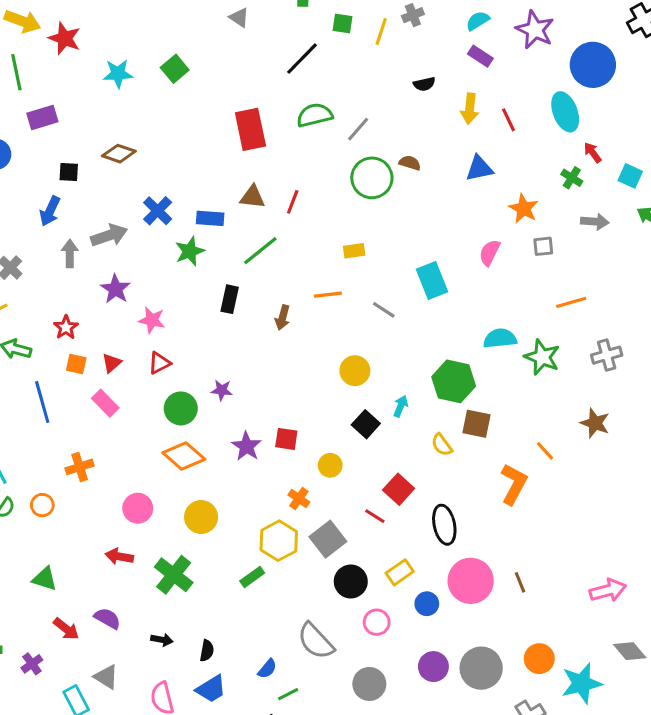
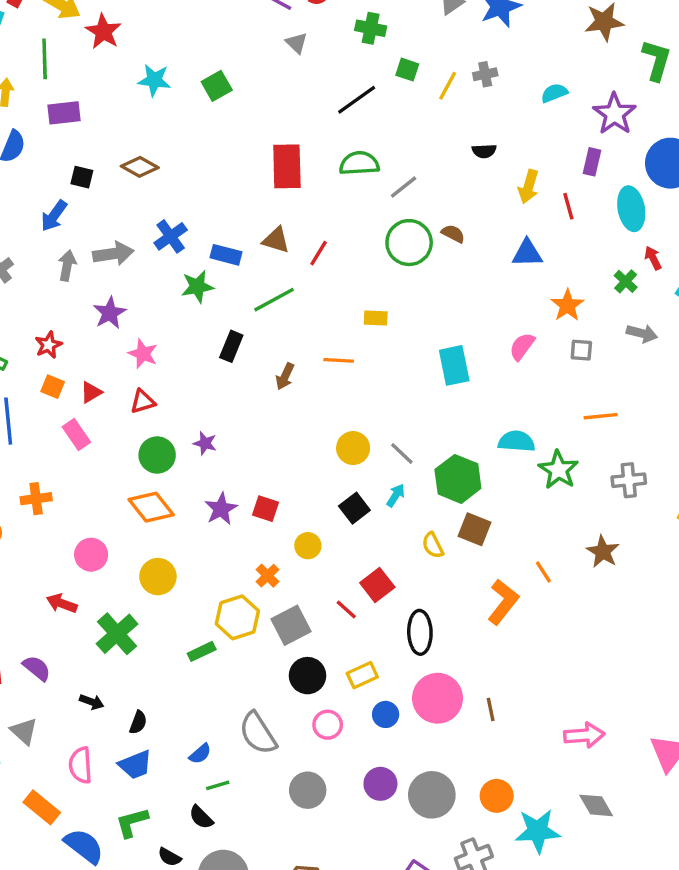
purple rectangle: (480, 56) -> (592, 162), moved, turned 60
gray line: (384, 310) -> (402, 454), moved

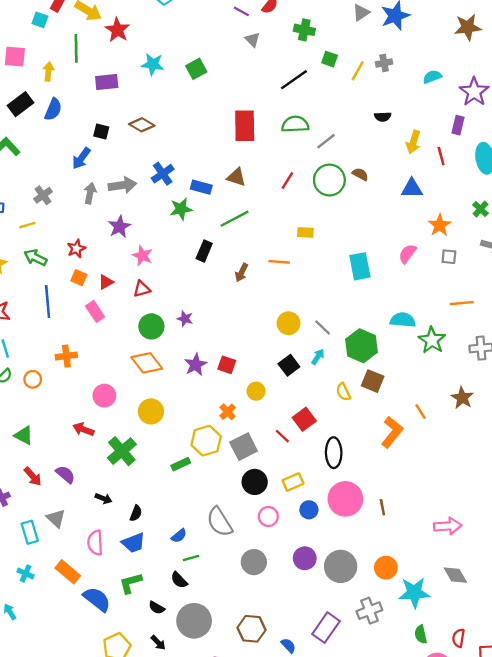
purple rectangle: (64, 113) -> (107, 82), moved
red line: (319, 253) -> (287, 180), moved

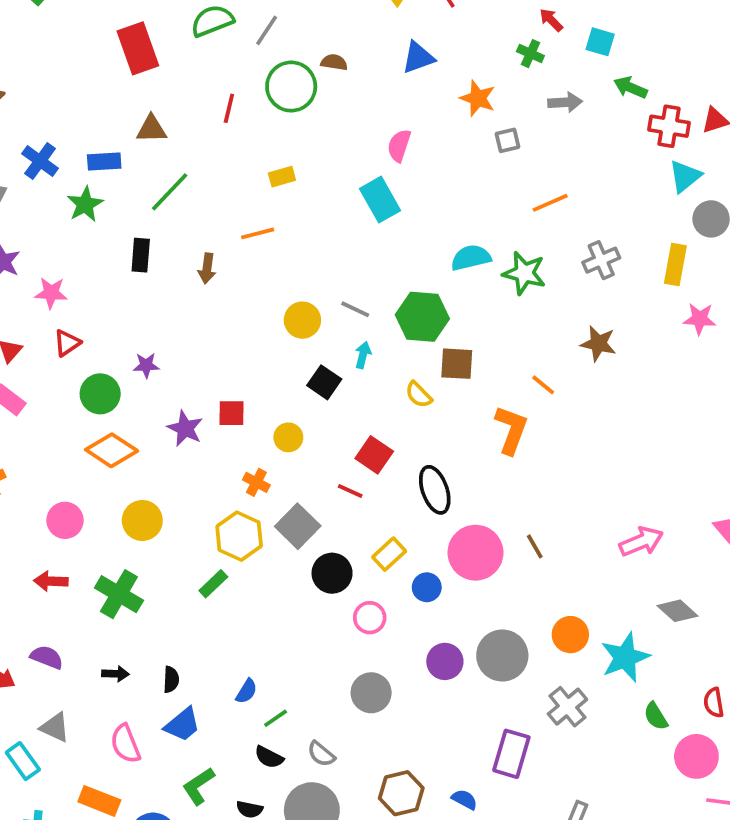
pink semicircle: (407, 254) -> (399, 145), moved
gray semicircle: (220, 522) -> (321, 754), moved, size x0.6

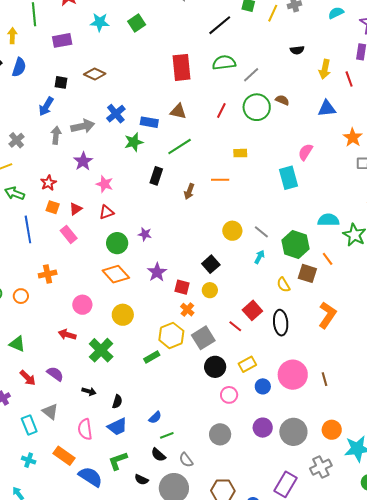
black square: (324, 382) -> (211, 264), moved
orange line: (543, 385) -> (328, 259), moved
red square: (231, 413) -> (182, 287), moved
black ellipse: (435, 490) -> (281, 323), moved

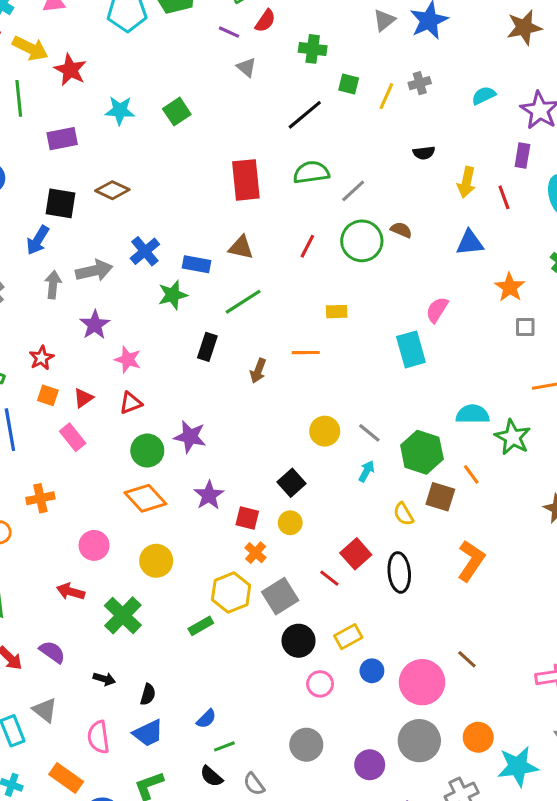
black square: (61, 82) -> (60, 203), size x1.5
purple star: (145, 234) -> (190, 437), size x1.5
pink circle: (293, 375) -> (422, 682), moved
brown line: (325, 379) -> (467, 659), turned -32
purple circle: (263, 428) -> (370, 765), moved

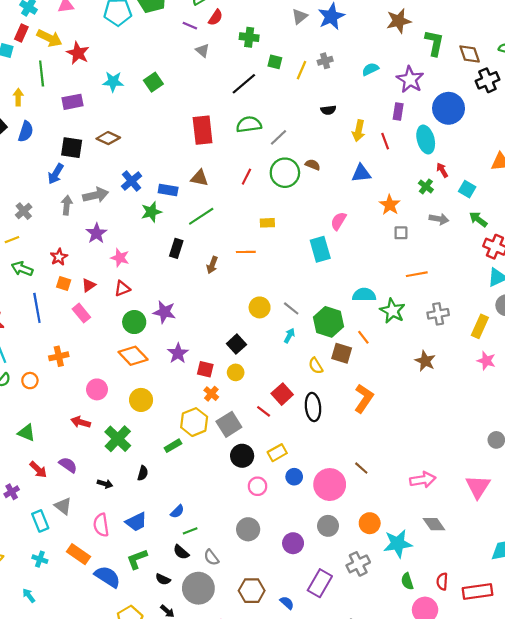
black semicircle: (148, 694) -> (143, 473), moved
gray circle: (419, 741) -> (328, 526), size x0.7

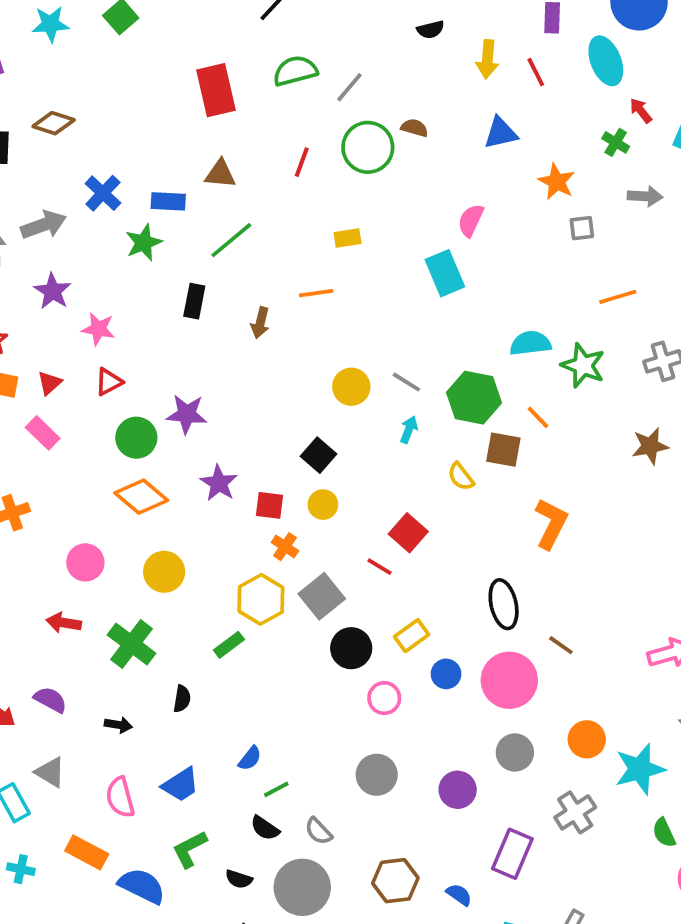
brown star: (425, 361) -> (650, 446), turned -30
black ellipse: (313, 407) -> (504, 604), moved

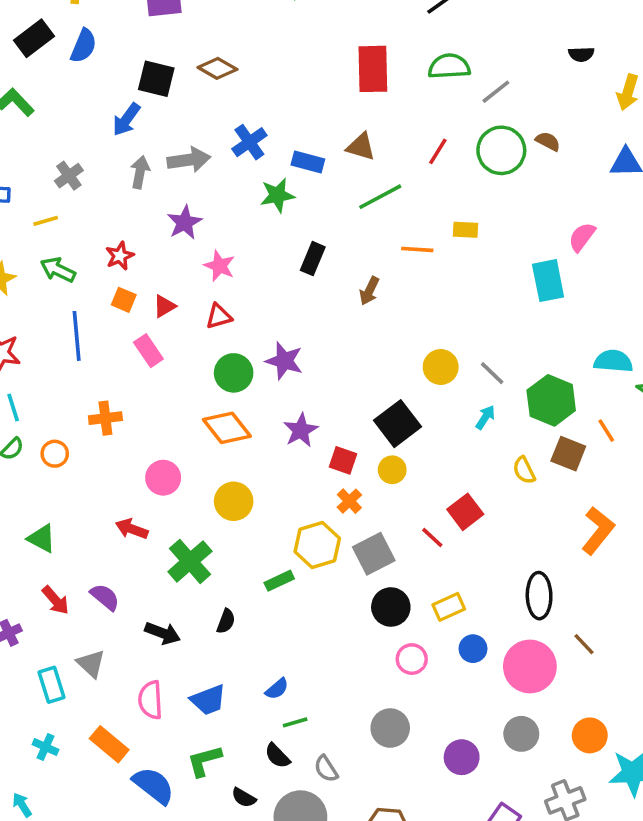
green line: (231, 240) -> (380, 197), moved
orange line: (316, 293) -> (417, 249), moved
black square: (319, 455) -> (398, 424), size x1.4
black arrow: (118, 725) -> (163, 633), size x1.4

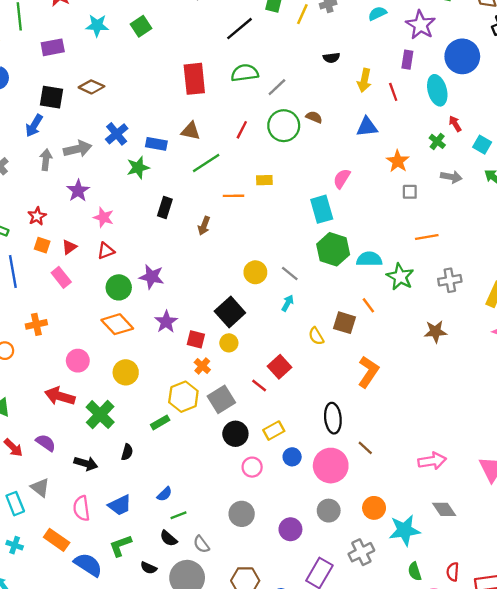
green hexagon: (551, 400) -> (333, 249), moved
red arrow: (132, 529) -> (60, 396), size x1.4

